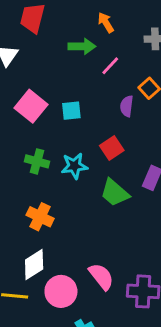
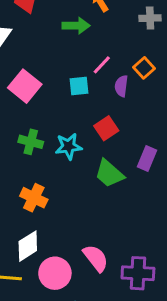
pink line: (110, 66) -> (102, 65), moved
cyan square: (71, 111) -> (79, 86), moved

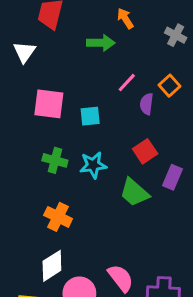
gray cross: (150, 18) -> (176, 35), turned 30
pink square: (25, 86) -> (49, 104), turned -32
cyan square: (79, 86) -> (90, 116), moved
red square: (106, 128) -> (145, 151), moved

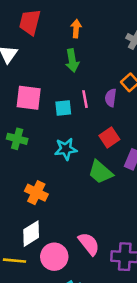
orange arrow: (125, 18) -> (76, 29), moved, turned 36
green arrow: (101, 43) -> (72, 61), moved, turned 80
pink line: (127, 83) -> (85, 99), moved, turned -54
green cross: (55, 160) -> (17, 139), moved

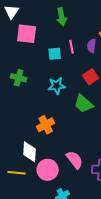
pink square: (29, 98) -> (27, 34), moved
orange cross: (36, 193) -> (46, 125), moved, turned 36
white diamond: (31, 234) -> (30, 152), turned -55

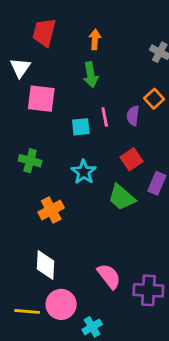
cyan star: (57, 86) -> (84, 172), turned -30
orange cross: (46, 125) -> (51, 210), moved
pink circle: (48, 170) -> (61, 304), moved
yellow line: (17, 173) -> (27, 311), moved

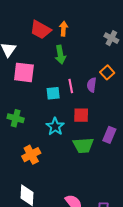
red trapezoid: (44, 32) -> (41, 30), moved, turned -75
red square: (132, 159) -> (81, 115), moved, turned 35
green trapezoid: (122, 197) -> (83, 145), turned -45

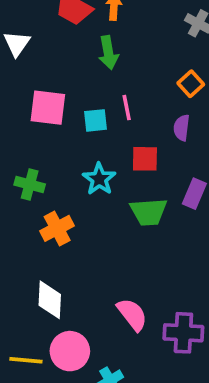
pink square: (24, 72) -> (48, 108), moved
purple semicircle: (92, 85) -> (182, 128), moved
green cross: (16, 118) -> (30, 184), moved

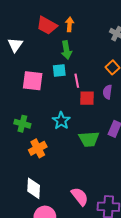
cyan square: (96, 120) -> (59, 70), moved
red square: (145, 159) -> (87, 98), moved

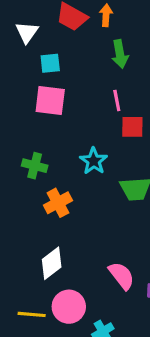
white triangle: (15, 45) -> (27, 32), moved
green arrow: (66, 50) -> (120, 54), moved
cyan square: (59, 70) -> (50, 63), moved
white diamond: (34, 188) -> (52, 263), turned 50

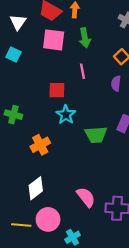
cyan square: (50, 63) -> (13, 54), moved, turned 32
pink square: (50, 101) -> (54, 40), moved
red square: (132, 127) -> (57, 90), moved
green cross: (35, 166) -> (13, 115), moved

